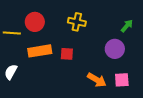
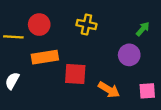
red square: (67, 54) -> (75, 74), moved, size x1.5
pink square: (122, 80) -> (147, 91), moved

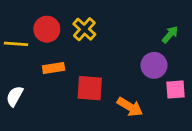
yellow cross: (86, 25) -> (84, 29), moved, turned 30
orange rectangle: (45, 57) -> (54, 68), size x0.7
pink square: (147, 91) -> (175, 89), moved

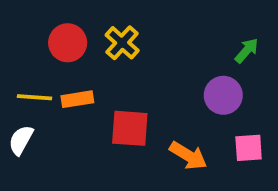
yellow line: (16, 44) -> (35, 97), moved
pink square: (175, 89) -> (249, 148), moved

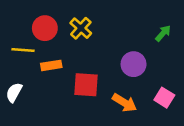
purple circle: (223, 95) -> (134, 64), moved
yellow line: (35, 97) -> (23, 50), moved
pink square: (249, 148) -> (164, 98), turned 36

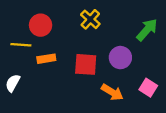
yellow cross: (81, 28) -> (90, 19), moved
green arrow: (163, 33) -> (147, 30), size x1.5
red square: (86, 85) -> (86, 64), moved

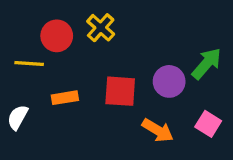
yellow cross: (90, 19) -> (101, 28), moved
green arrow: (147, 30) -> (207, 64), moved
orange rectangle: (46, 59) -> (65, 98), moved

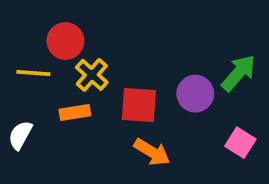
yellow cross: (101, 28) -> (92, 75), moved
orange arrow: (158, 130) -> (152, 152), moved

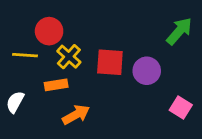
green arrow: (239, 73) -> (179, 31), moved
red square: (139, 105) -> (110, 62), moved
orange arrow: (152, 152) -> (76, 115), moved, turned -60

